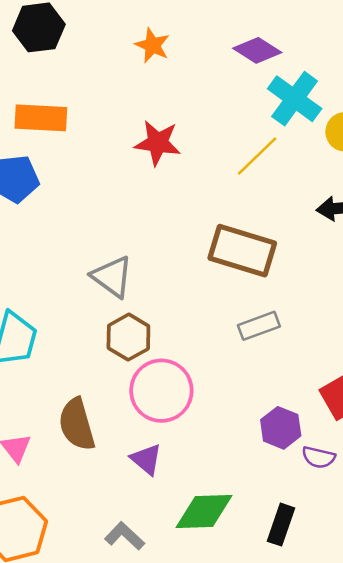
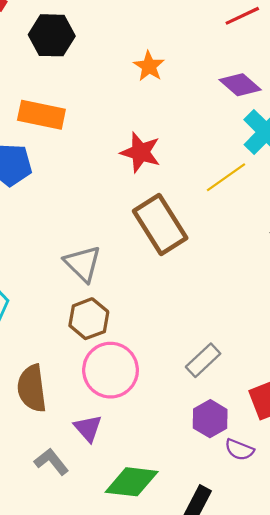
brown rectangle: (242, 251) -> (160, 225), moved, turned 32
gray rectangle: (259, 326) -> (203, 360), moved, turned -32
gray L-shape: (125, 536) -> (51, 462), moved

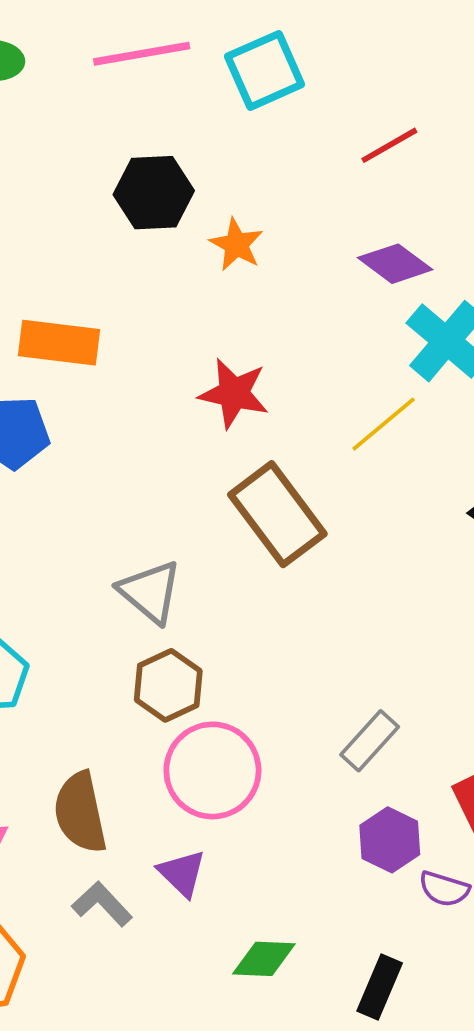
black hexagon: (52, 35) -> (154, 193), moved
gray L-shape: (51, 462) -> (102, 904), moved
green diamond: (132, 482) -> (264, 959), size x0.7

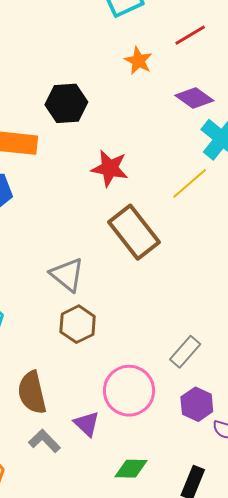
black hexagon: (154, 193) -> (66, 103), moved
orange star: (236, 245) -> (138, 61), moved
pink circle: (212, 770) -> (129, 391), moved

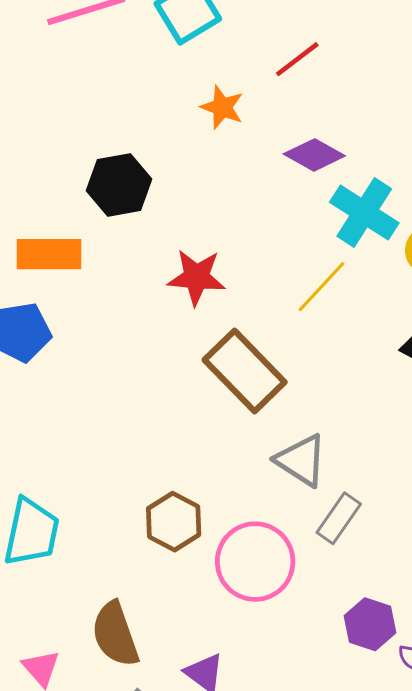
gray triangle: (67, 275) -> (301, 460), moved
gray rectangle: (185, 352) -> (339, 518), moved
pink circle: (129, 391) -> (255, 562), moved

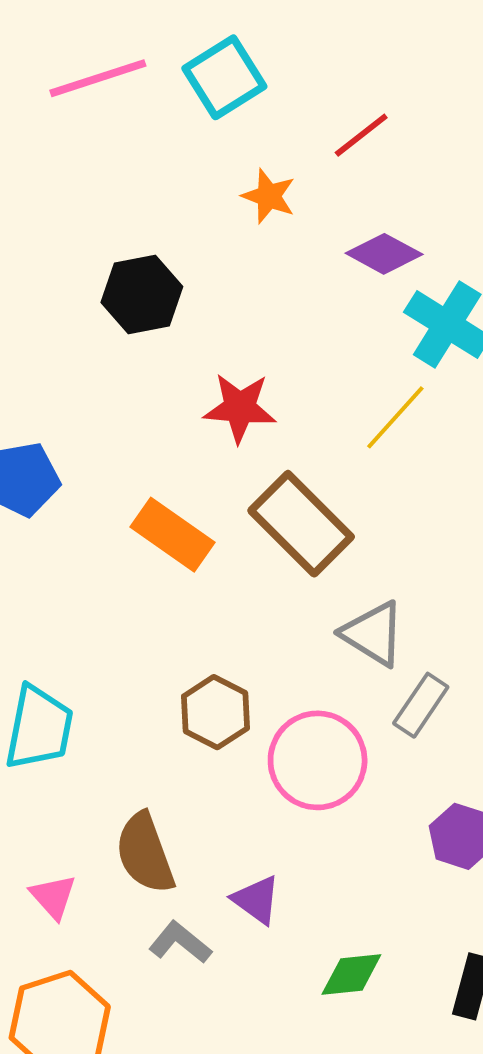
orange rectangle: (49, 254) -> (173, 535), moved, turned 36

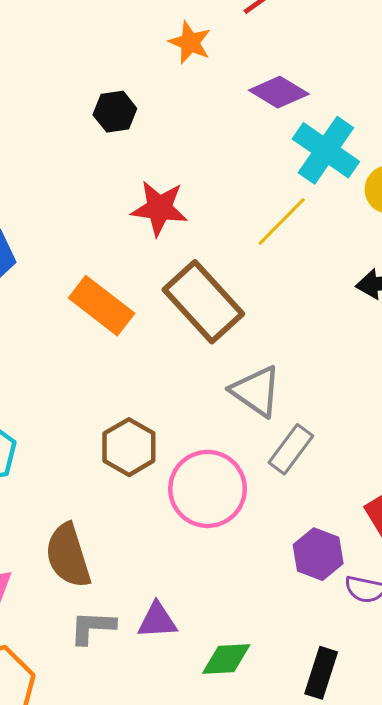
black hexagon: (142, 295) -> (115, 112), moved, size x0.7
purple triangle: (256, 900) -> (157, 621), moved, turned -42
gray L-shape: (180, 942) -> (92, 627), turned -39

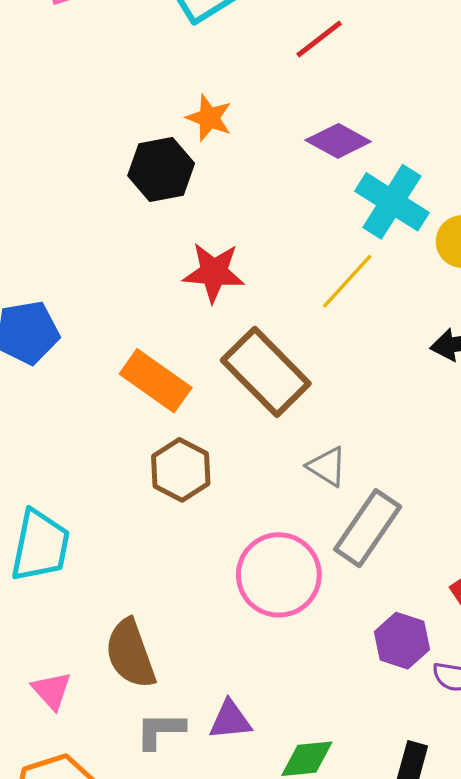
orange star: (190, 42) -> (209, 118), moved
black hexagon: (115, 112) -> (161, 169), size x1.4
gray triangle: (256, 391) -> (327, 467), size x0.7
brown hexagon: (129, 447) -> (181, 470), moved
gray rectangle: (291, 449) -> (368, 528), size x1.4

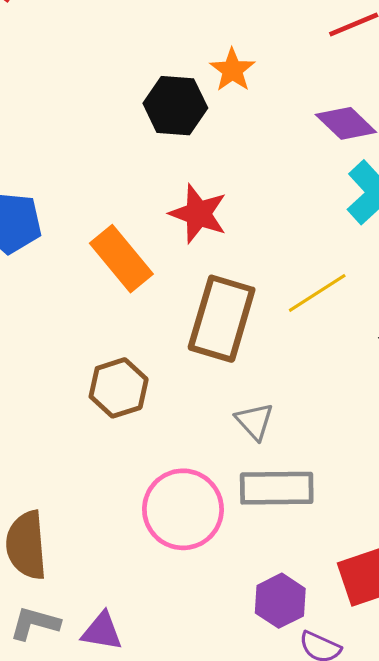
yellow line: (347, 281) -> (317, 293), moved
brown rectangle: (266, 372) -> (222, 319), turned 46
orange rectangle: (156, 381) -> (121, 259), moved
gray rectangle: (368, 528) -> (277, 488), turned 40

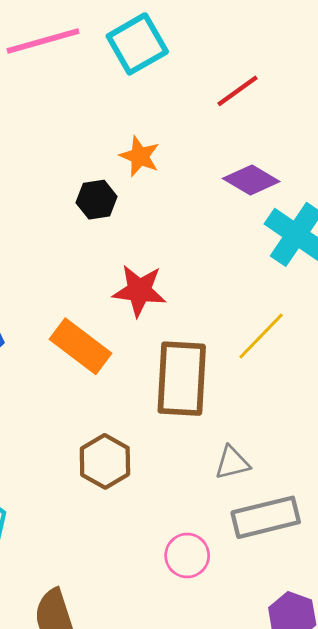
black hexagon: (175, 106) -> (97, 200), size x0.7
gray triangle: (255, 421) -> (232, 463), turned -48
pink circle: (183, 509) -> (187, 555), size x0.6

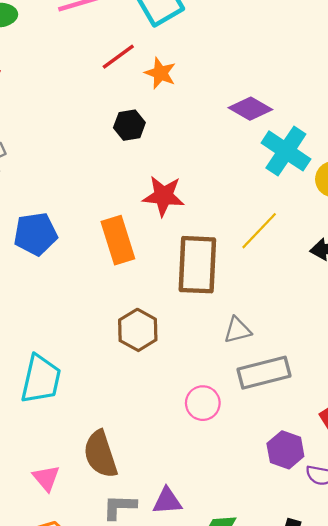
red line: (238, 91) -> (118, 57), moved
orange star: (140, 156) -> (160, 73), moved
orange rectangle: (81, 346) -> (118, 240), turned 36

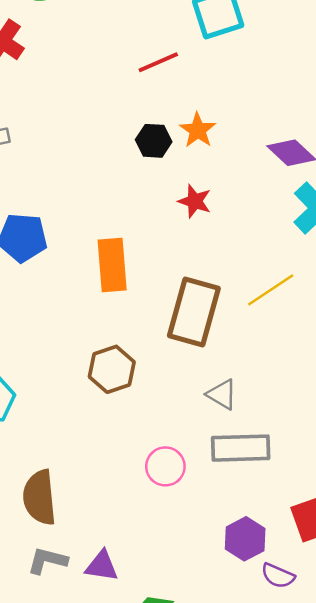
orange star: (160, 73) -> (198, 130), moved
red star: (164, 196) -> (195, 201), moved, size x0.7
gray triangle: (237, 330) -> (222, 394), turned 32

